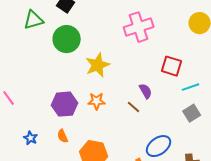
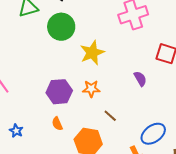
brown line: (134, 107) -> (110, 116), moved
blue star: (31, 138) -> (16, 131), moved

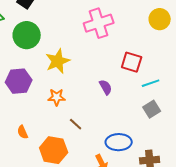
purple hexagon: (59, 92) -> (19, 81), moved
blue ellipse: (153, 134) -> (119, 142), turned 35

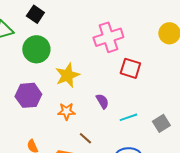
red square: (132, 62) -> (130, 68), moved
cyan line: (151, 83) -> (128, 117), moved
purple semicircle: (106, 87) -> (102, 101), moved

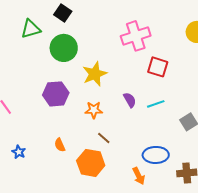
cyan line: (128, 117) -> (156, 104), moved
brown line: (85, 138) -> (104, 138), moved

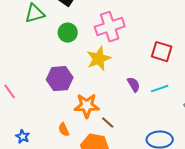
pink cross: (136, 36) -> (110, 27), moved
green circle: (64, 48) -> (68, 33), size x0.7
orange star: (94, 110) -> (87, 106), moved, size x1.4

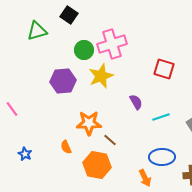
green circle: (68, 33) -> (84, 50), moved
purple hexagon: (60, 79) -> (63, 81), moved
cyan line: (160, 89) -> (161, 117), moved

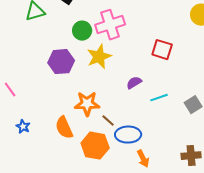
purple semicircle: (136, 102) -> (134, 83), turned -91
orange semicircle: (66, 147) -> (64, 128), size x1.6
blue star: (25, 154) -> (23, 127), moved
blue ellipse: (162, 157) -> (128, 135), moved

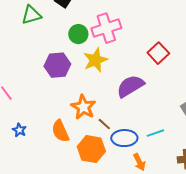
red square: (162, 50) -> (158, 53), turned 30
purple semicircle: (134, 83) -> (130, 86), size x1.8
cyan line: (159, 98) -> (155, 133), moved
orange star: (87, 104) -> (83, 107), turned 30

